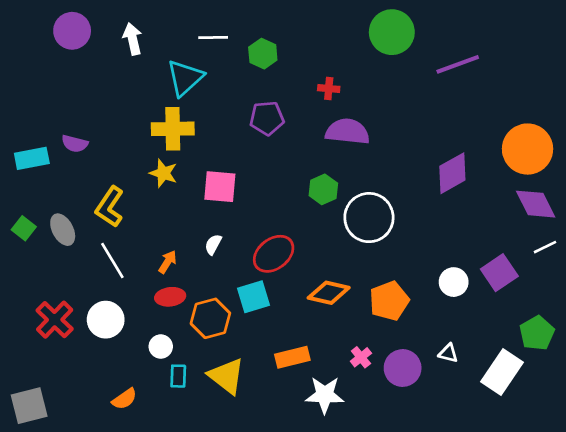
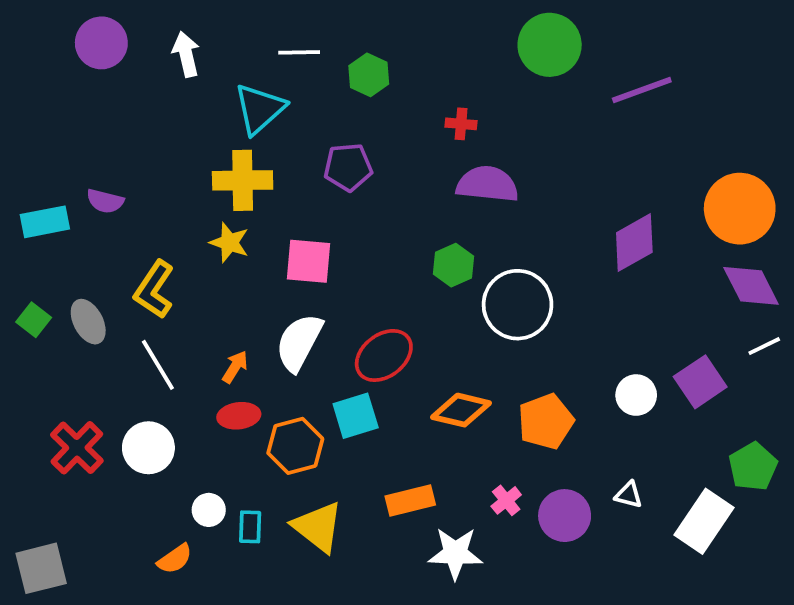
purple pentagon: (267, 118) -> (348, 167), moved
white semicircle: (213, 244) -> (299, 342), size x2.0
white circle: (161, 347) -> (209, 510), moved

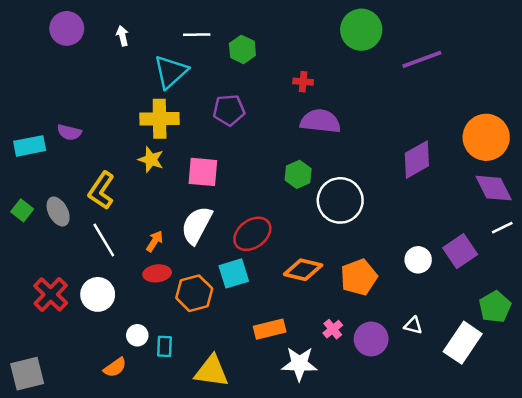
white arrow: (186, 54) -> (122, 36), size x0.7
yellow triangle: (318, 527) -> (212, 371), moved, turned -30

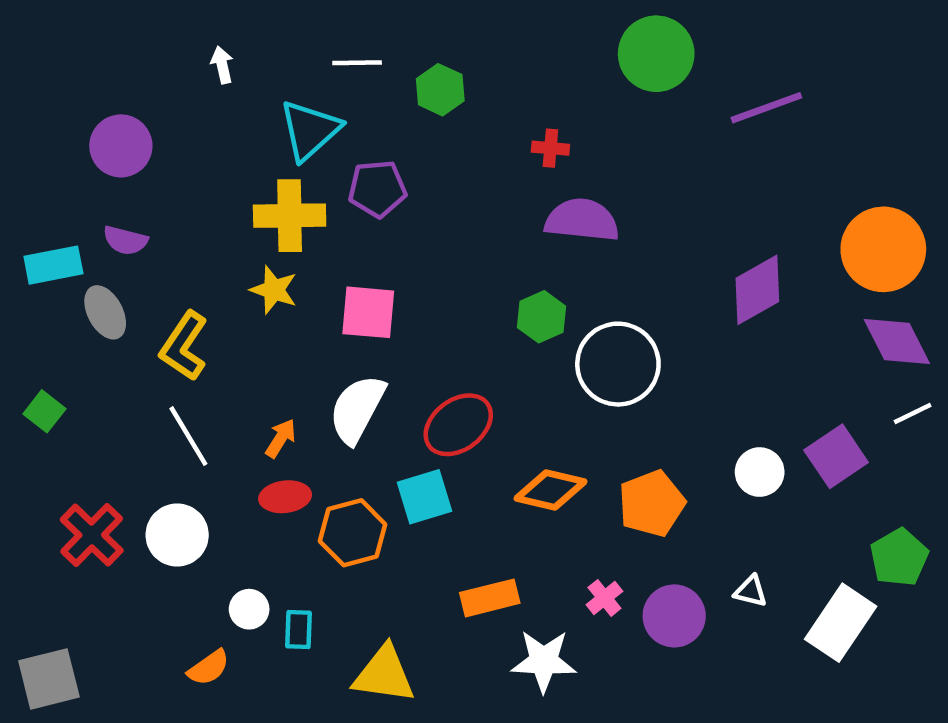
purple circle: (67, 28) -> (121, 146), moved
purple pentagon: (229, 110) -> (377, 189), moved
green square: (22, 210) -> (44, 411), moved
gray ellipse: (58, 212) -> (105, 312), moved

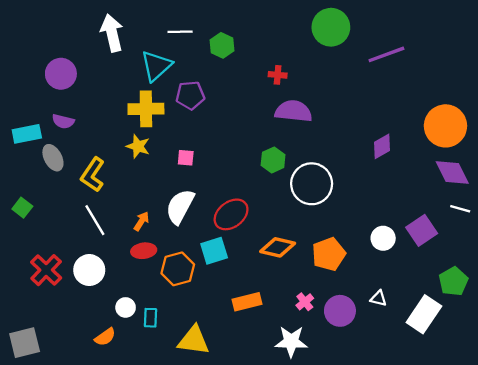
white arrow: (222, 65) -> (112, 33), size x2.0
purple diamond: (757, 290) -> (382, 146), size x0.7
pink square: (368, 312) -> (186, 158), size x0.6
white line: (913, 414) -> (460, 209), turned 42
white star: (544, 661) -> (291, 341), moved

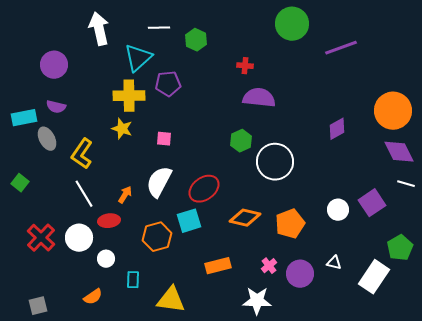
red ellipse: (144, 251) -> (109, 221), moved
white circle: (126, 307) -> (106, 259), moved
gray square: (25, 343) -> (38, 306), moved, size x0.7

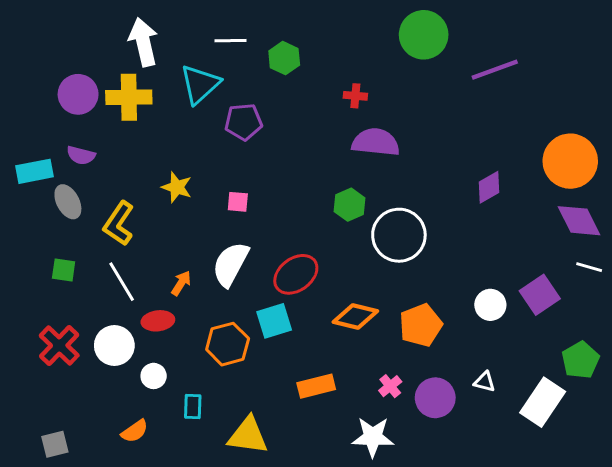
yellow cross: (129, 96) -> (129, 97), moved
green square: (20, 183) -> (64, 270), moved, turned -30

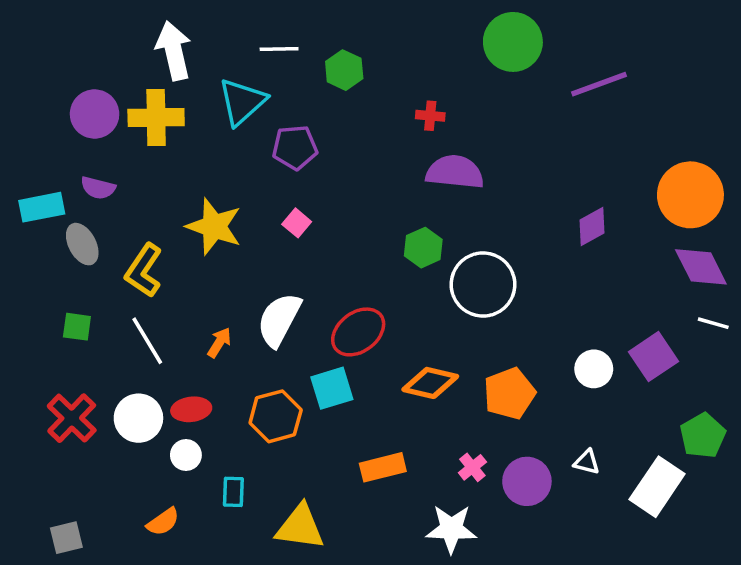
yellow star: (177, 187) -> (214, 226), size x1.5
pink square: (238, 202) -> (297, 223), moved, turned 35
red ellipse: (158, 321) -> (191, 409), moved

